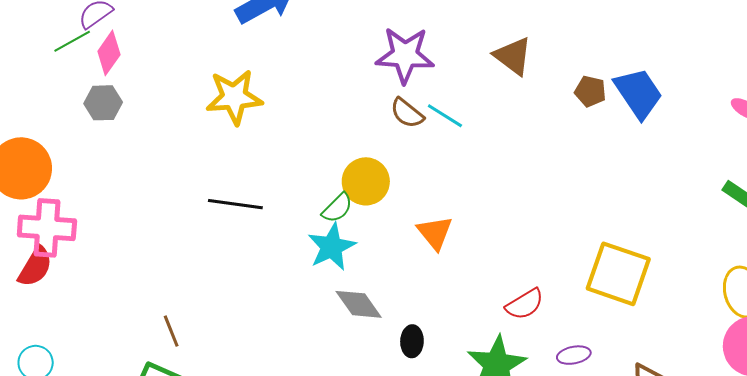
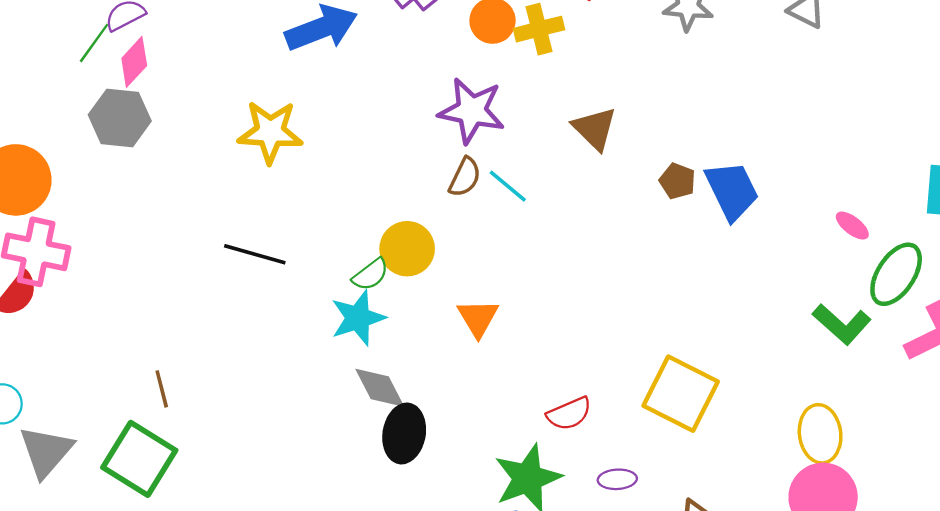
green line: (72, 41) -> (94, 43), turned -33
gray hexagon: (103, 103) -> (120, 118), size x1.4
brown semicircle: (407, 113) -> (465, 177), turned -111
black ellipse: (412, 341) -> (404, 433), moved, size x1.6

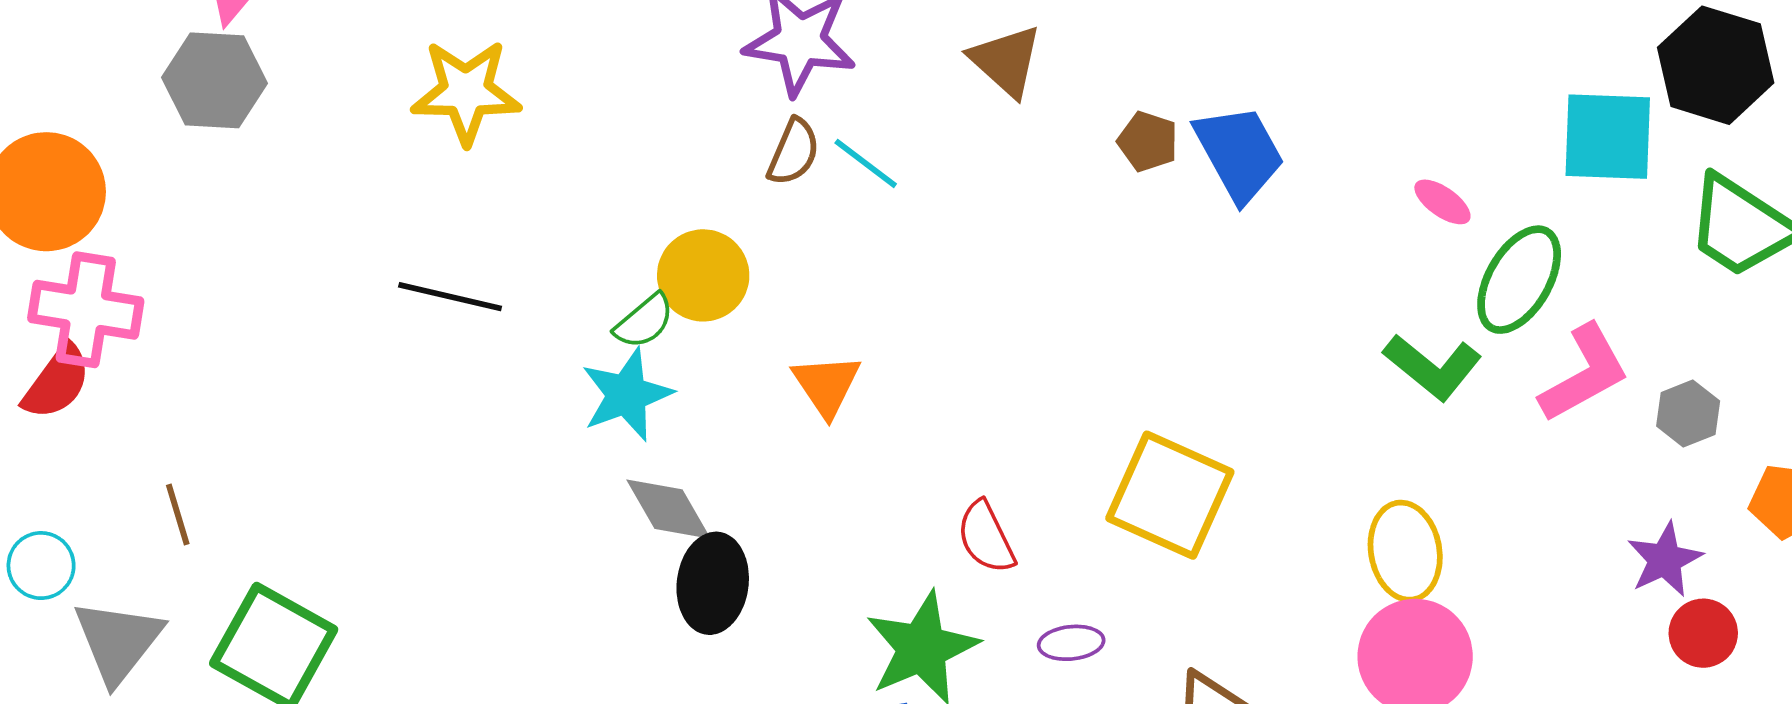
brown line: (162, 389) -> (178, 515), moved
red semicircle: (569, 414) -> (986, 537), turned 90

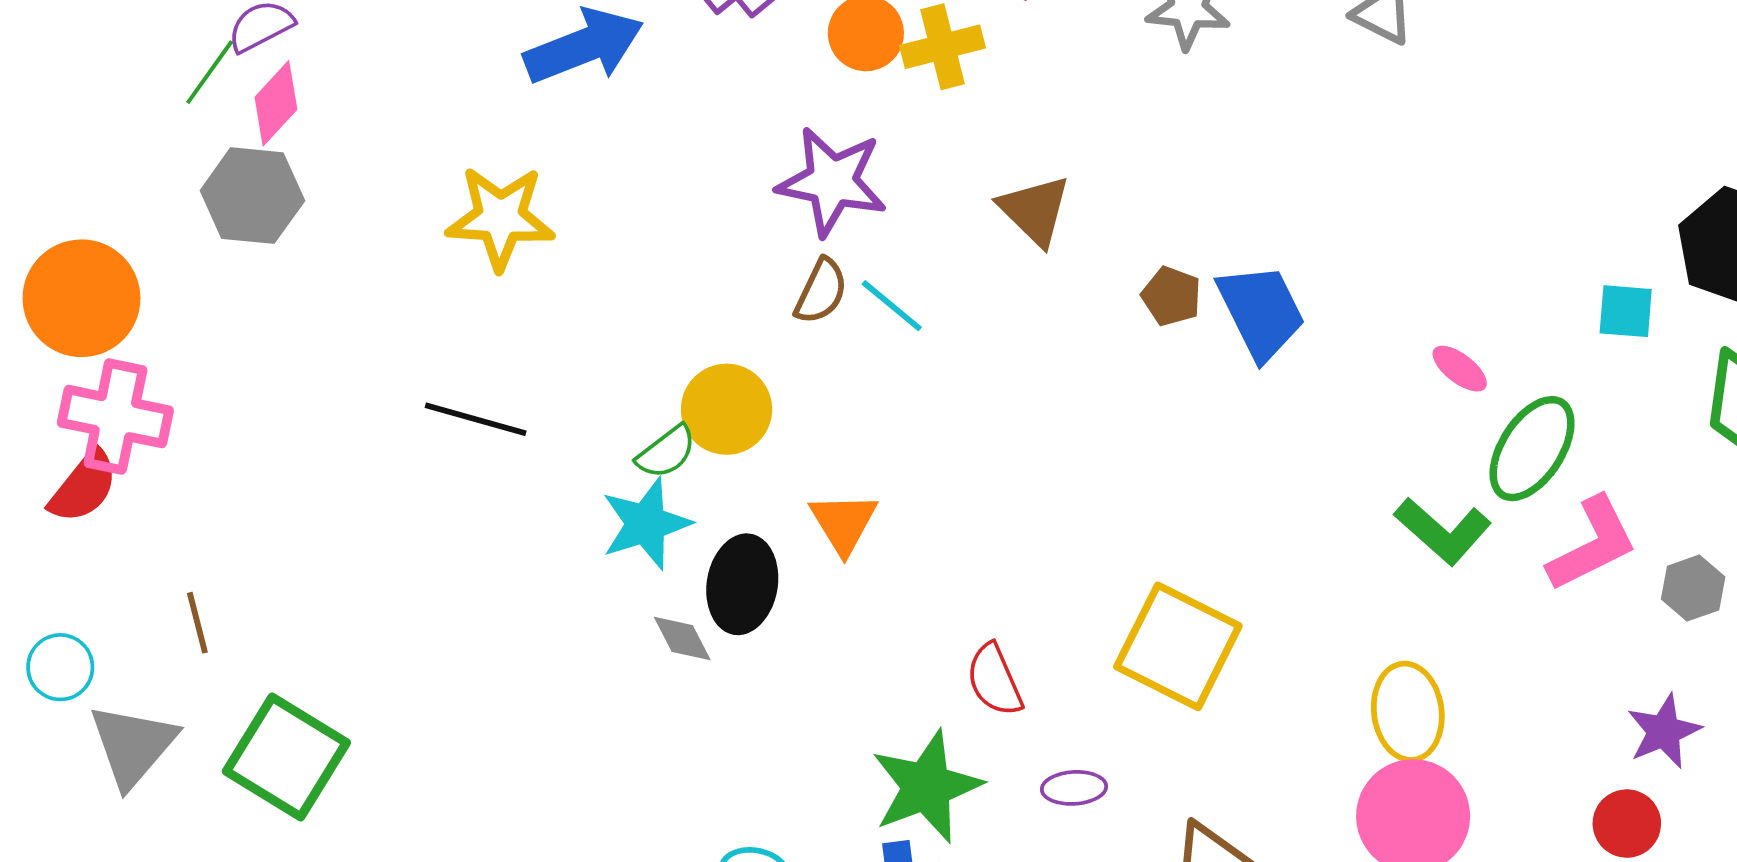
cyan square: (1608, 137) -> (1626, 311), size x0.6
gray diamond: (669, 509) -> (682, 638), size x0.7
black ellipse: (713, 583) -> (742, 584), moved
red circle: (1703, 633) -> (1627, 824), moved

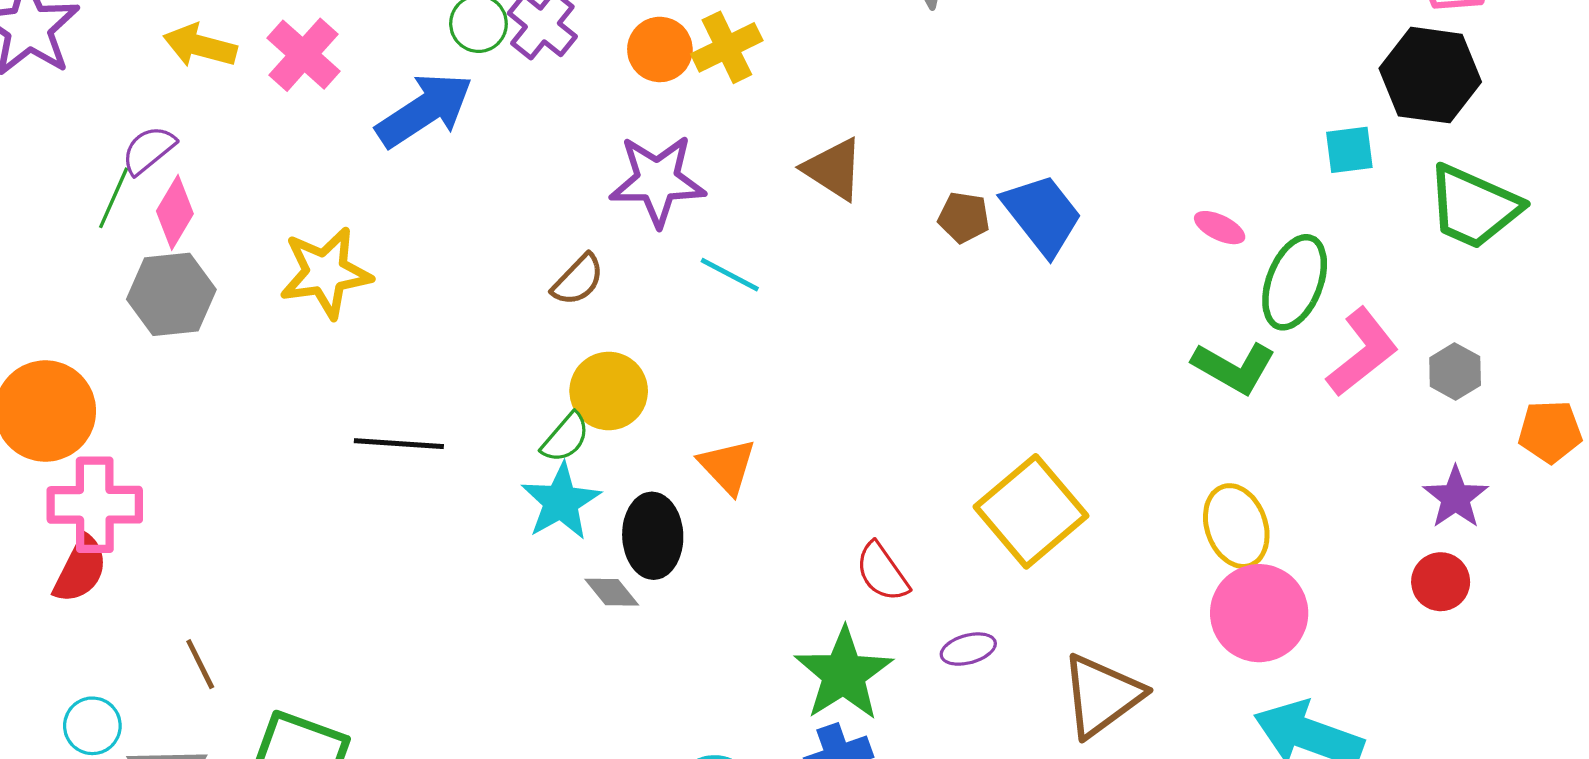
yellow star: (500, 218) -> (326, 273), moved
brown semicircle: (821, 291) -> (578, 280), moved, turned 30
yellow square: (1178, 646) -> (1031, 511), turned 35

